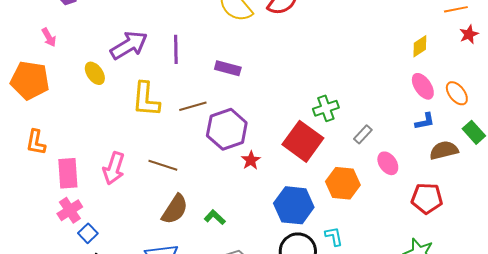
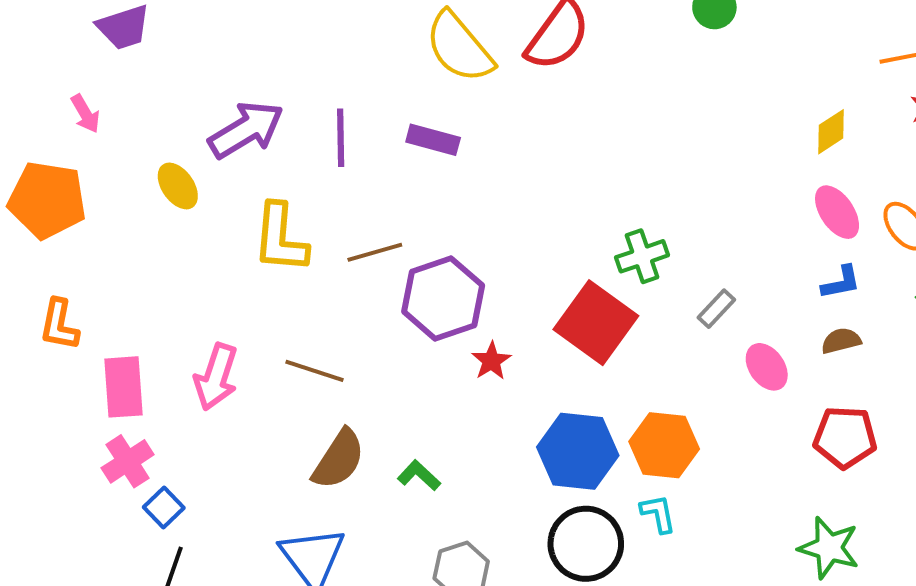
purple rectangle: (228, 68) -> (433, 140), moved
brown semicircle: (444, 150) -> (841, 341), moved, size x0.7
orange hexagon: (343, 183) -> (664, 445), moved

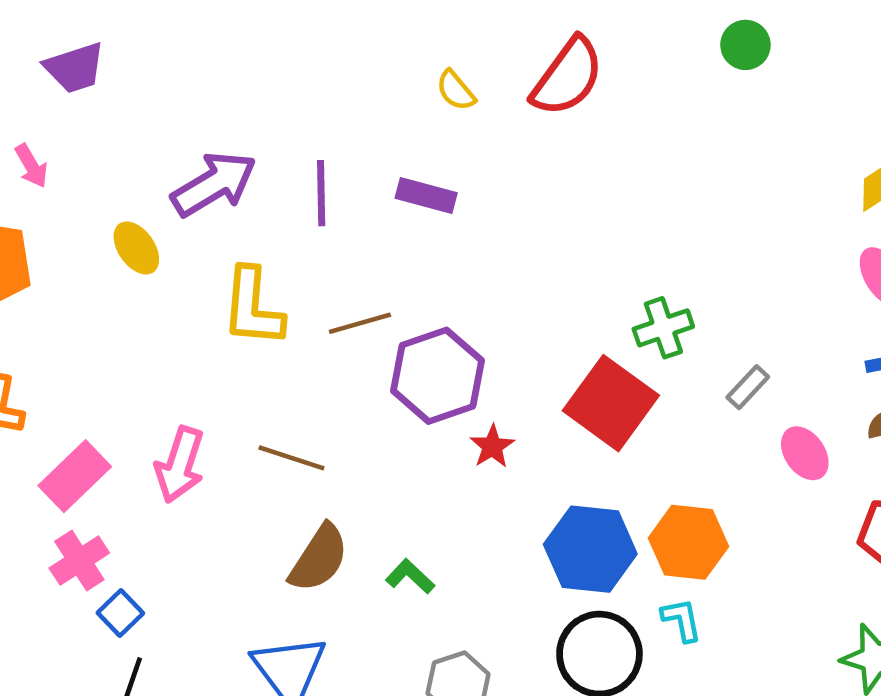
yellow semicircle: (459, 47) -> (456, 91), size x0.5
pink rectangle: (124, 387) -> (75, 476), turned 50

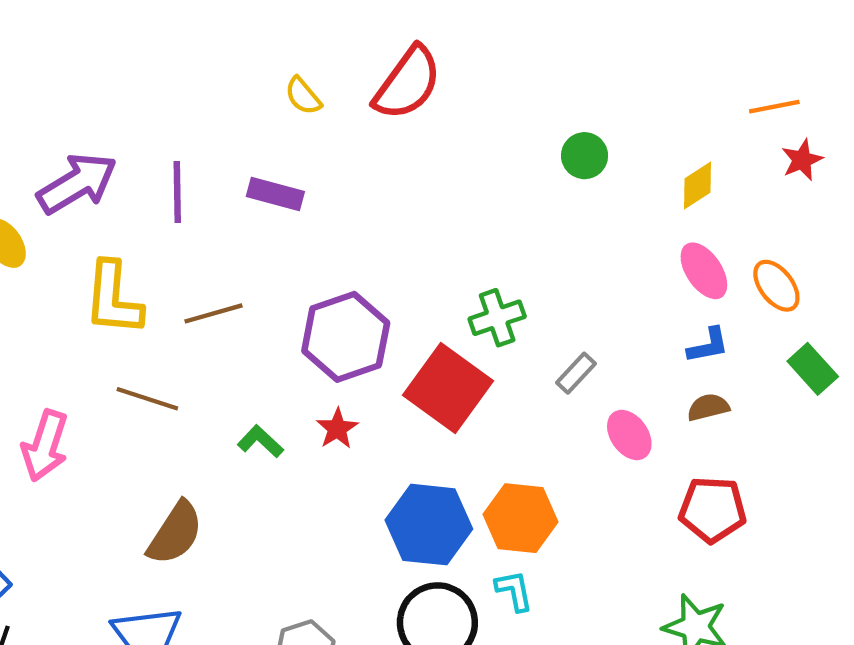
green circle: (745, 45) -> (585, 156), moved
purple hexagon: (437, 376) -> (346, 337), moved
brown line: (291, 458) -> (147, 399), moved
green L-shape: (410, 576) -> (260, 441), moved

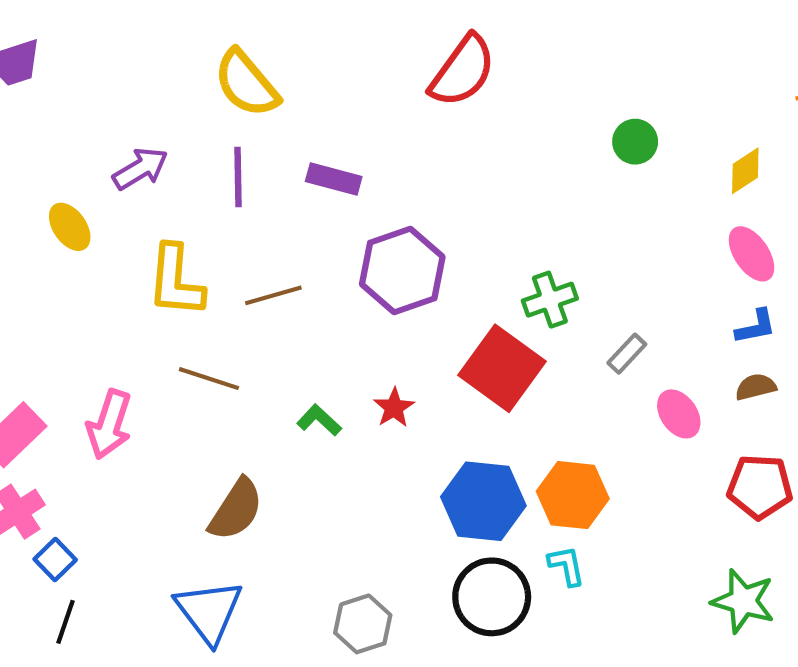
yellow semicircle: (303, 96) -> (246, 83), moved, size x1.8
purple arrow: (77, 183) -> (140, 169), size x0.7
purple hexagon: (346, 337) -> (402, 271), moved

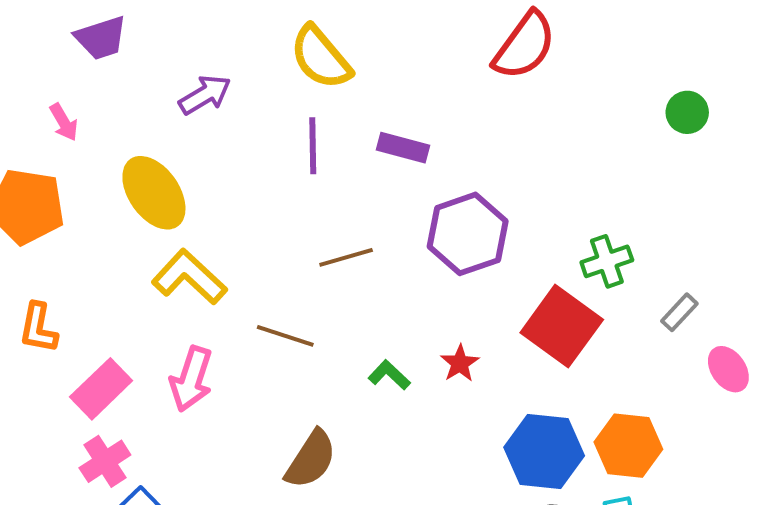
purple arrow: (140, 169) -> (205, 95), moved
yellow ellipse: (70, 227) -> (154, 193), size x1.6
yellow L-shape: (176, 281) -> (189, 277), moved, turned 128

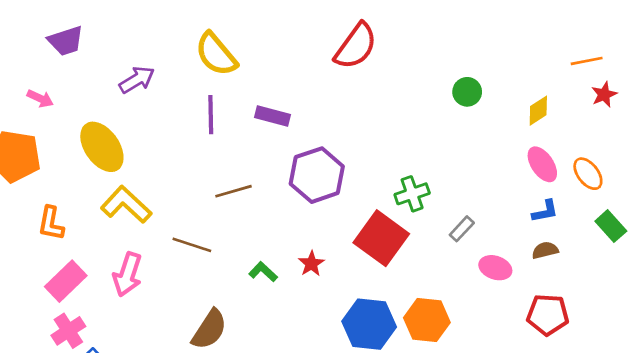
pink arrow: (64, 122) -> (40, 99), turned -35
orange L-shape: (38, 328) -> (51, 223), moved
pink ellipse: (728, 369) -> (495, 268), turned -36

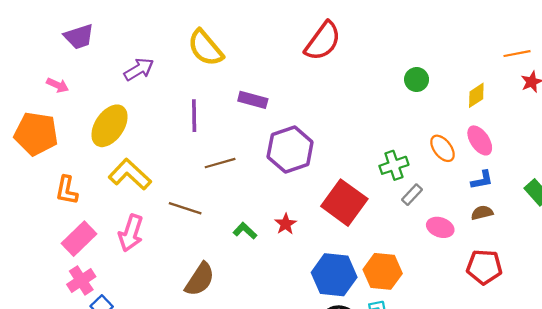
purple line: (211, 115) -> (194, 116), moved
yellow ellipse: (102, 147) -> (109, 126), turned 69
orange ellipse: (588, 174) -> (442, 148), moved
green cross: (412, 194) -> (394, 165), moved

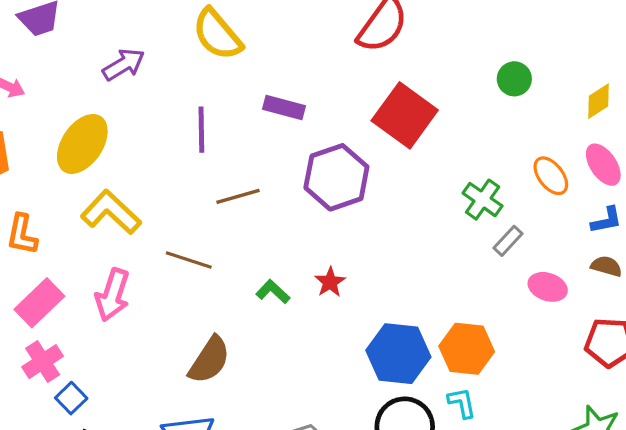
green cross: (394, 165) -> (483, 200), turned -36
red square: (344, 203) -> (405, 115), moved
brown semicircle: (482, 213) -> (606, 266), turned 30

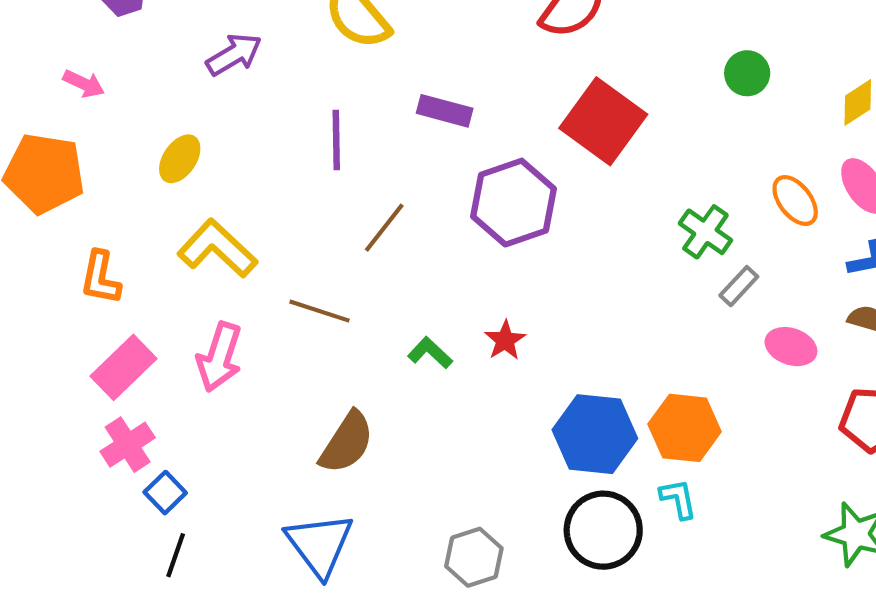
yellow ellipse: (82, 144) -> (180, 159), size x0.6
brown line: (238, 196) -> (384, 228), turned -36

